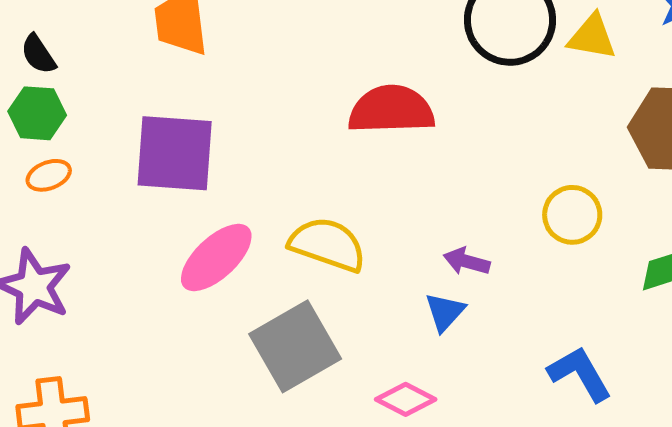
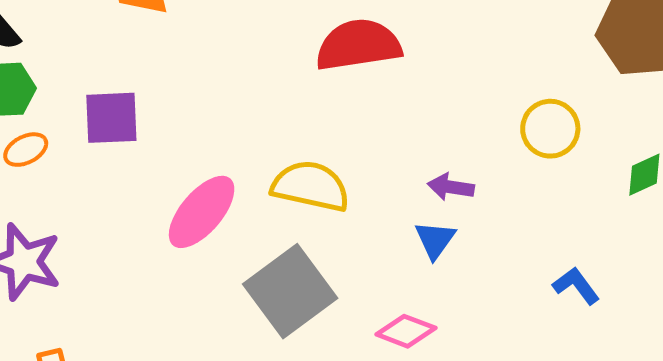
purple square: (175, 153) -> (111, 118), moved, size x0.7
blue L-shape: (580, 374) -> (576, 286), size x0.7

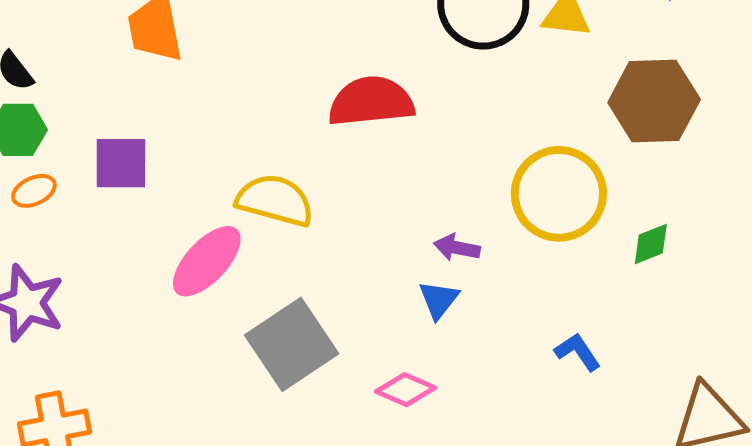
yellow circle: (550, 129) -> (559, 194), size x1.6
yellow semicircle: (311, 186) -> (275, 200), moved

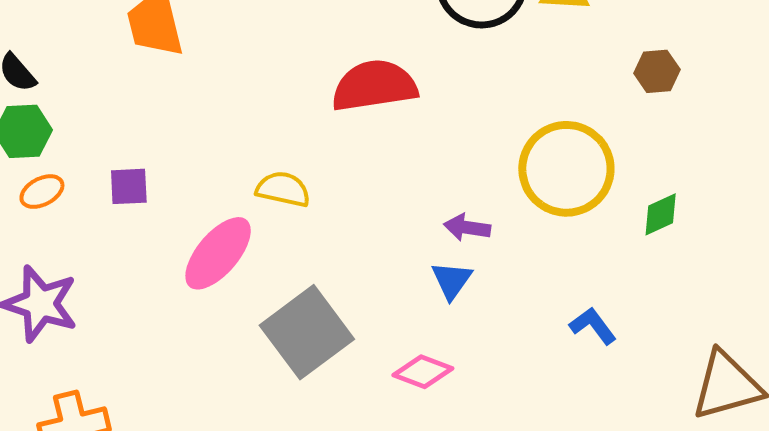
brown hexagon: (654, 101) -> (657, 71), size x0.5
purple square: (121, 163) -> (129, 186), moved, size x0.7
yellow semicircle: (275, 200) -> (283, 189), size x0.7

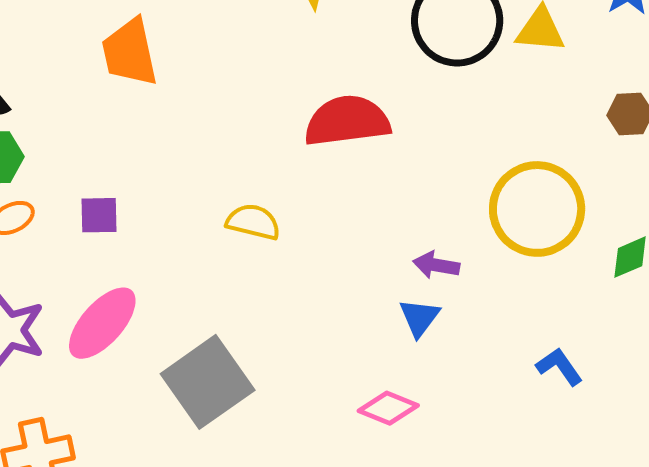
pink ellipse: (218, 253) -> (102, 323), moved
gray square: (307, 332) -> (208, 382), moved

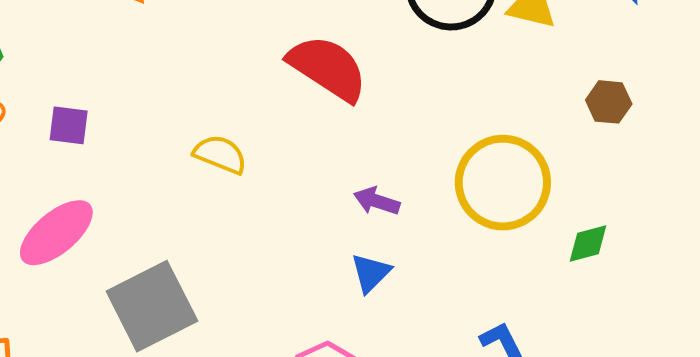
red semicircle: (347, 121) -> (328, 68), turned 32
purple arrow: (436, 265) -> (377, 201), moved

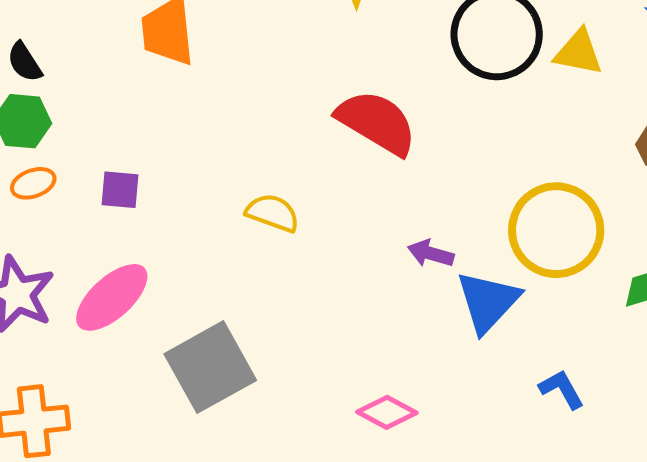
blue triangle: (371, 273) -> (488, 302), moved, size x1.6

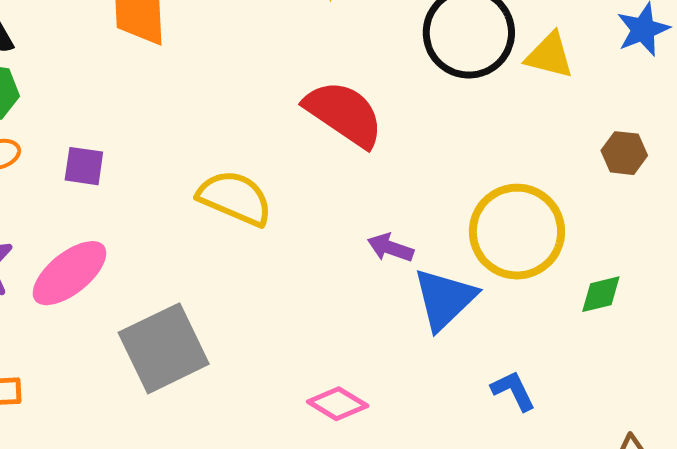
yellow semicircle: (273, 213) -> (235, 198), size x1.4

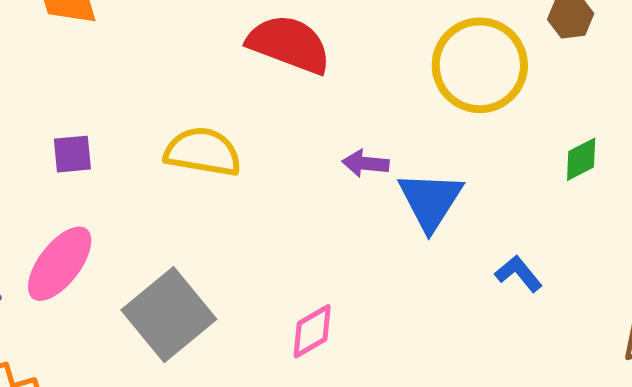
purple square: (84, 166) -> (72, 154), moved
yellow circle: (517, 232) -> (480, 65), moved
pink diamond: (338, 404) -> (312, 331), moved, turned -48

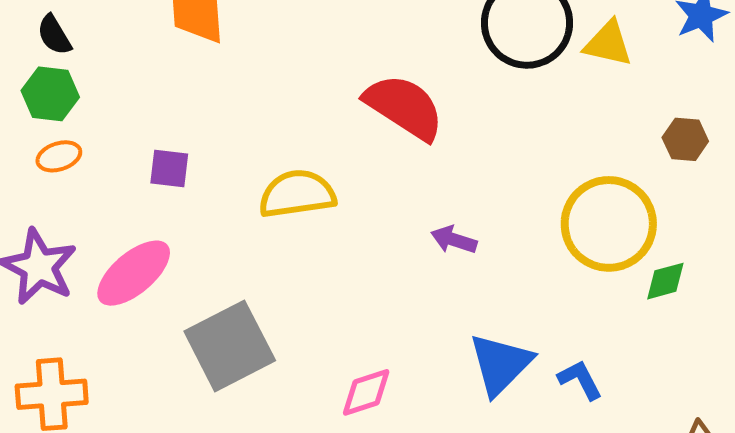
yellow circle: (480, 65) -> (609, 224), moved
yellow semicircle: (203, 152) -> (297, 194), turned -30
blue triangle: (430, 201) -> (500, 364), moved

